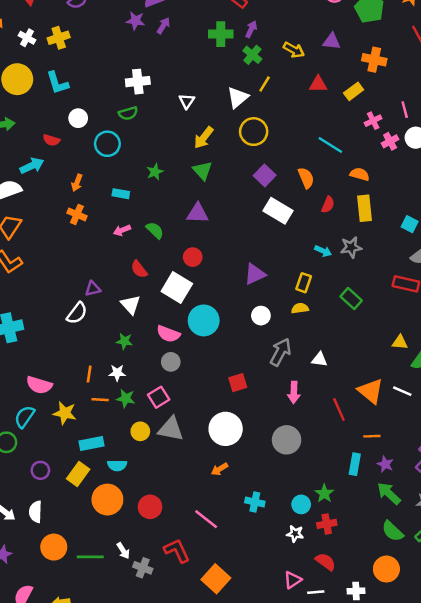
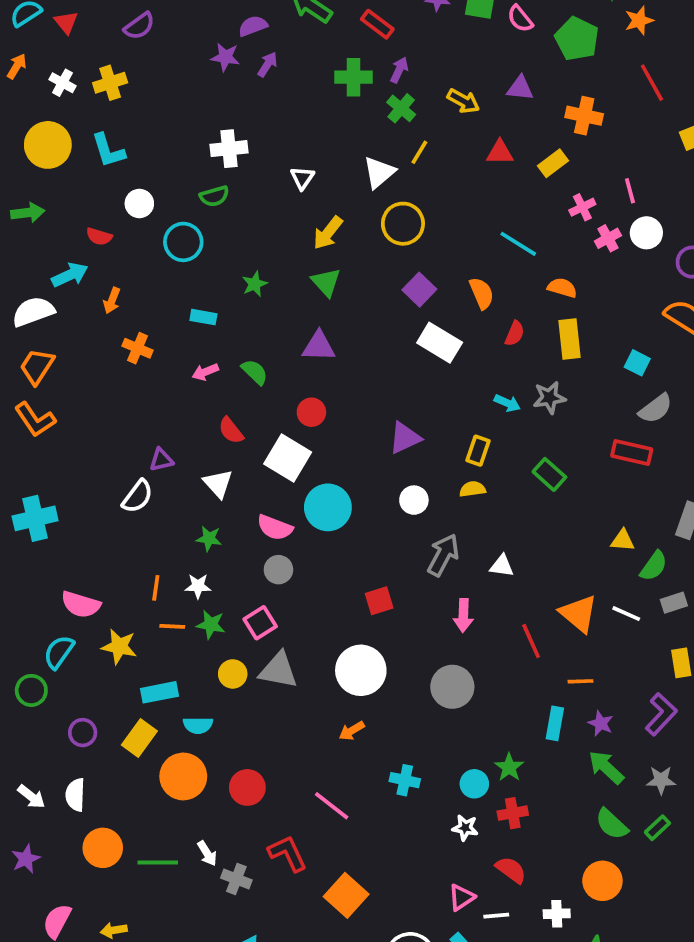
orange arrow: (77, 183) -> (112, 301), moved

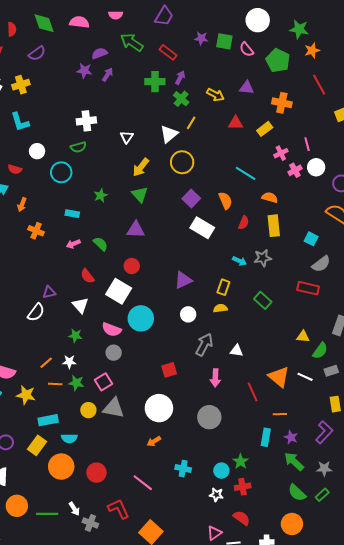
orange line: (156, 588) -> (46, 363), turned 40

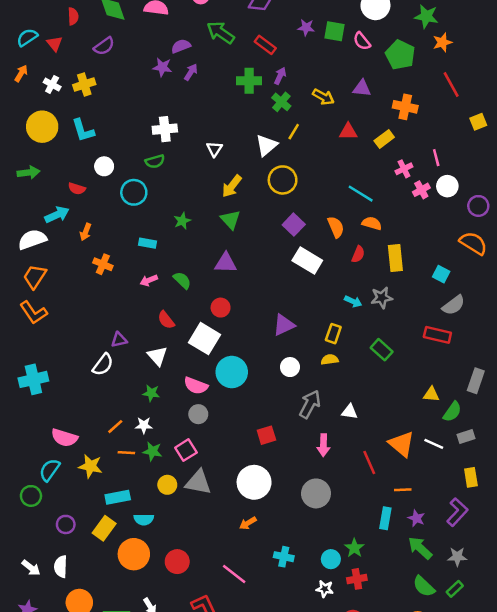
orange semicircle: (270, 197) -> (372, 223), moved

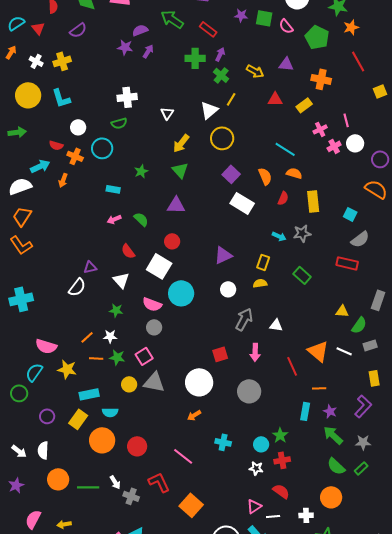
orange cross: (103, 264) -> (75, 156), moved
red square: (266, 435) -> (220, 354), moved

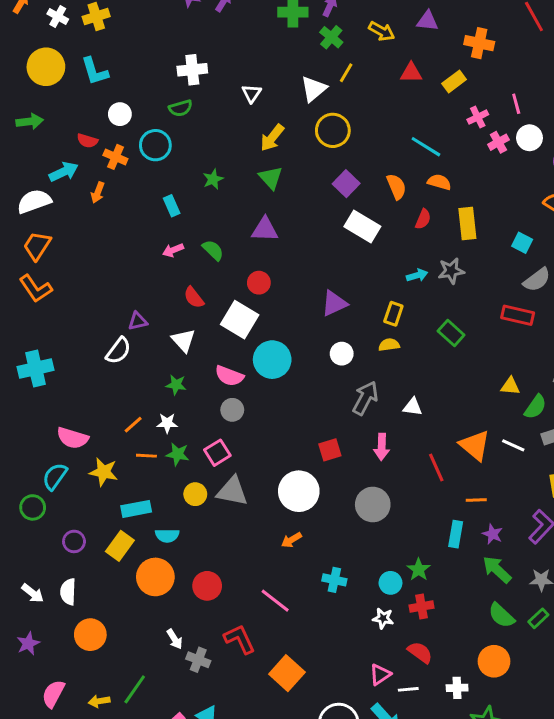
cyan rectangle: (113, 189) -> (172, 206), turned 56
cyan arrow: (279, 236) -> (417, 275), turned -40
green line: (88, 487) -> (135, 689), moved, turned -55

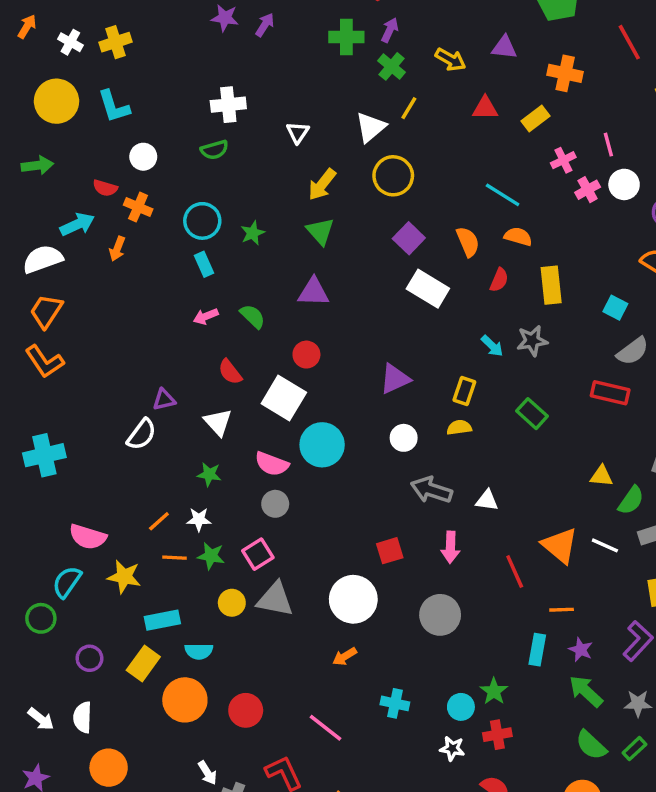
cyan circle: (155, 145) -> (202, 221), moved
cyan arrow: (417, 275) -> (492, 346), turned 60
gray arrow: (365, 398) -> (431, 490), turned -100

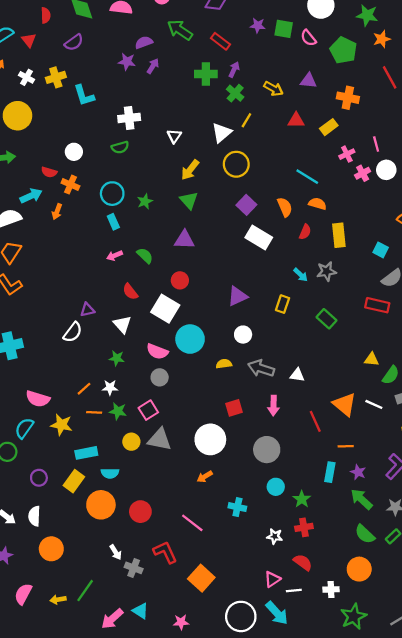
cyan L-shape: (114, 106) -> (84, 95), moved
yellow semicircle: (459, 427) -> (224, 364), moved
cyan circle: (461, 707) -> (276, 487), moved

